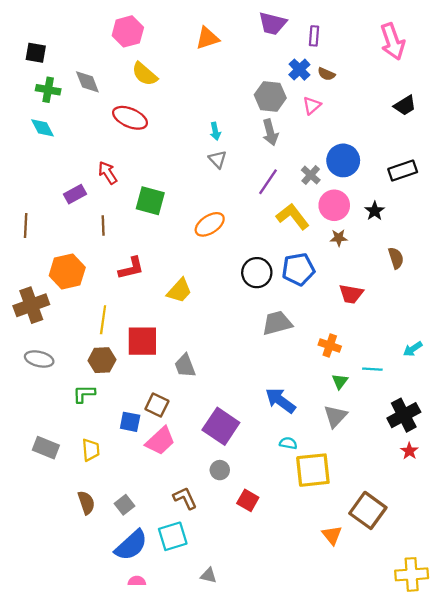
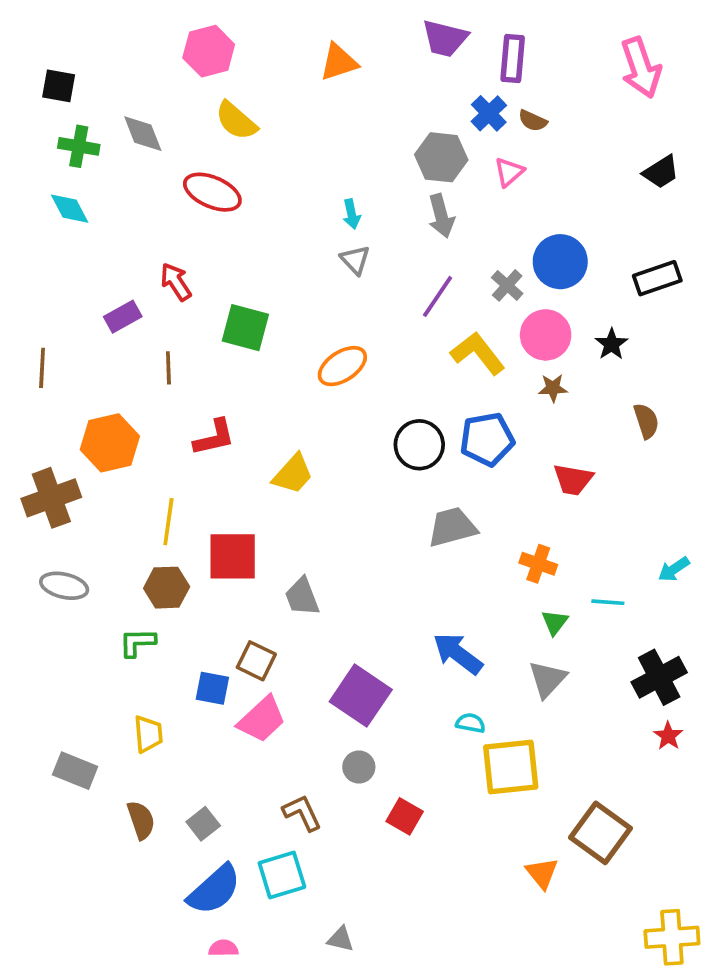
purple rectangle: (314, 36) -> (513, 58), size x1.4
gray rectangle: (46, 448) -> (75, 771), moved

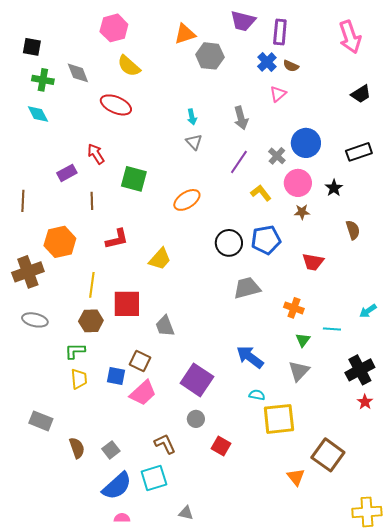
gray hexagon: (441, 157) -> (210, 56), moved
yellow L-shape: (478, 353) -> (261, 193), size x0.7
yellow trapezoid: (148, 734) -> (79, 379), moved

